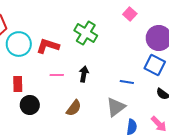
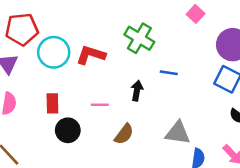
pink line: (57, 75) -> (100, 105), moved
blue line: (127, 82) -> (169, 73), moved
gray triangle: (116, 107) -> (178, 133), turned 45

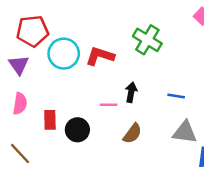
blue line: (169, 73) -> (176, 96), moved
black arrow: (137, 91) -> (131, 92), moved
red rectangle: (52, 103) -> (50, 120), moved

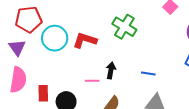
pink semicircle: (20, 104) -> (18, 80), size x1.4

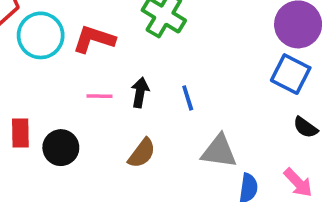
blue line: (148, 74) -> (188, 98), moved, turned 64
pink line: (92, 81) -> (99, 96), moved

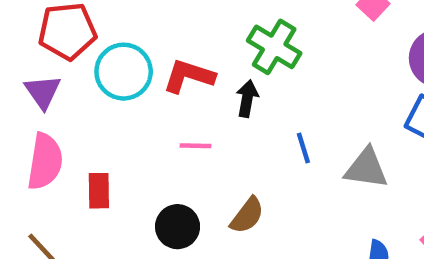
black arrow: (140, 92) -> (247, 99), moved
black circle: (61, 148) -> (178, 227), moved
gray triangle: (219, 151) -> (366, 168), moved

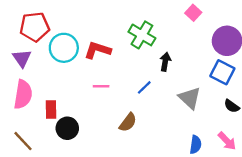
black arrow: (247, 99) -> (165, 62), moved
blue line: (303, 148) -> (144, 87), moved, turned 63
gray triangle: (366, 168) -> (190, 98), turned 35
black circle: (178, 227) -> (67, 128), moved

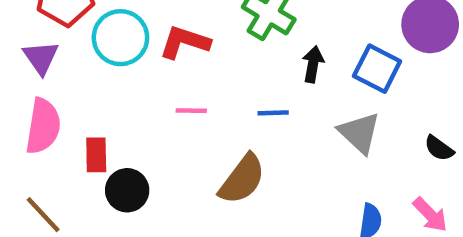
blue square: (222, 72) -> (377, 69), moved
blue line: (144, 87) -> (273, 113), turned 42
brown semicircle: (128, 122) -> (242, 179), size x1.4

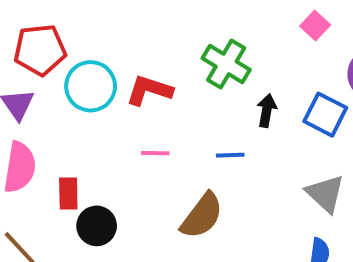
gray triangle: (359, 133) -> (325, 194), moved

